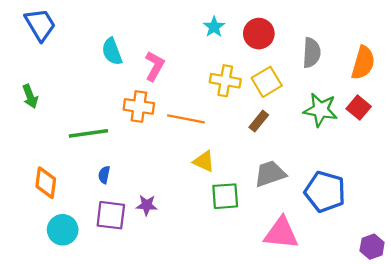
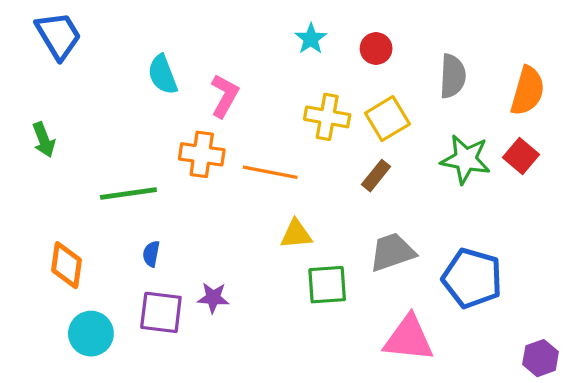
red circle: (259, 34) -> (376, 49), size x0.7
yellow triangle: (204, 161) -> (296, 234), turned -30

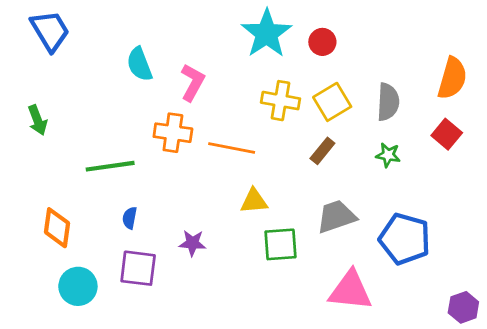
cyan star: (311, 39) -> (267, 34), size x1.8
gray semicircle: (453, 76) -> (388, 102), moved
green star: (466, 159) -> (388, 155), moved, size x0.6
purple star: (213, 298) -> (193, 243), moved

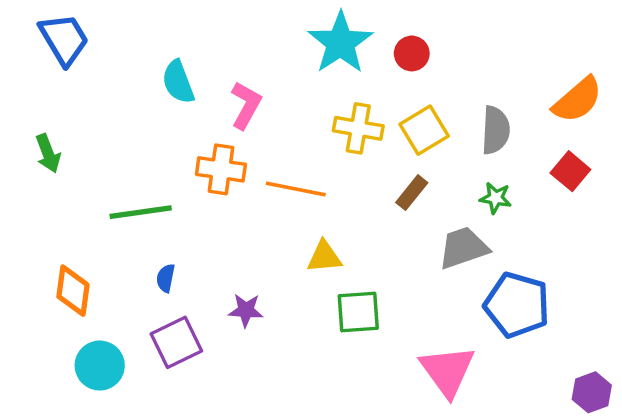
orange semicircle: (452, 78) -> (578, 100), turned 33
gray trapezoid: (336, 216) -> (463, 248), moved
purple square: (138, 268) -> (176, 342), turned -33
pink triangle: (350, 291) -> (447, 371), turned 48

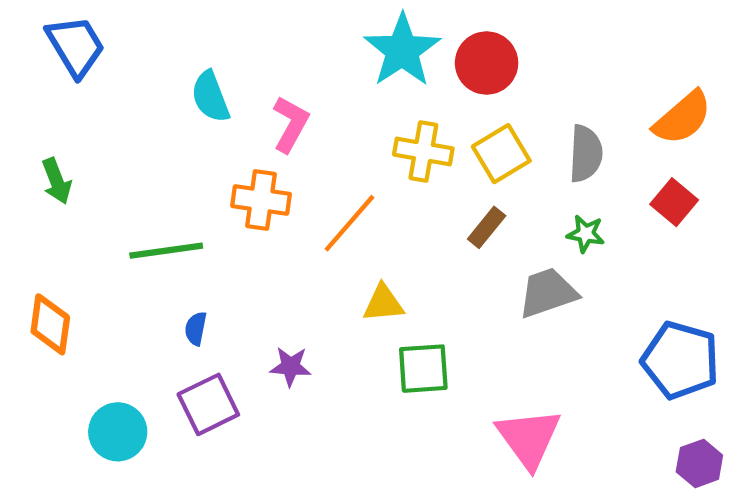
red circle: (412, 53) -> (487, 63), size x1.5
orange line: (296, 189) -> (350, 223), turned -60
orange diamond: (73, 291) -> (50, 324), moved
blue pentagon: (517, 305) -> (680, 360), moved

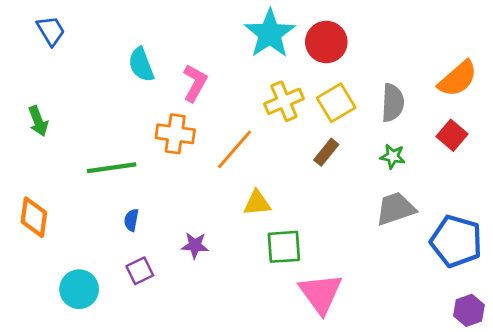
blue trapezoid: (76, 46) -> (51, 31), size x0.7
yellow cross: (423, 152) -> (284, 101), turned -33
gray trapezoid: (548, 293) -> (396, 209), moved
purple square: (208, 404) -> (140, 271), size x0.7
pink triangle: (529, 438) -> (321, 293), moved

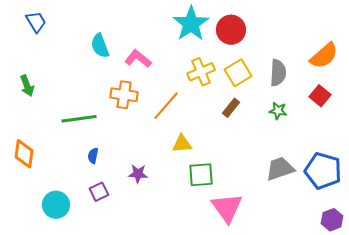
pink L-shape: (195, 83) -> (138, 59), turned -80
gray trapezoid: (396, 209) -> (280, 169), moved

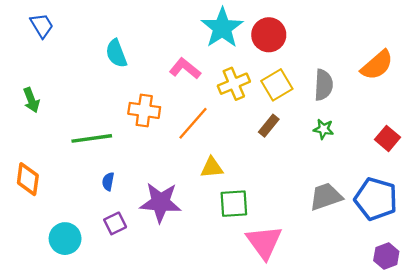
pink L-shape: (138, 59) -> (185, 69), moved
red square: (320, 96) -> (388, 138), moved
purple star: (138, 174) -> (160, 202), size x1.8

